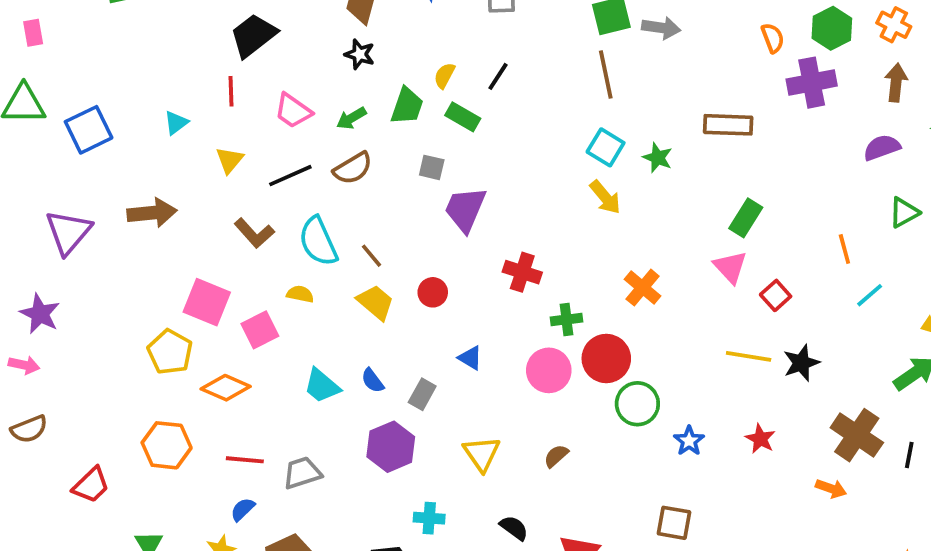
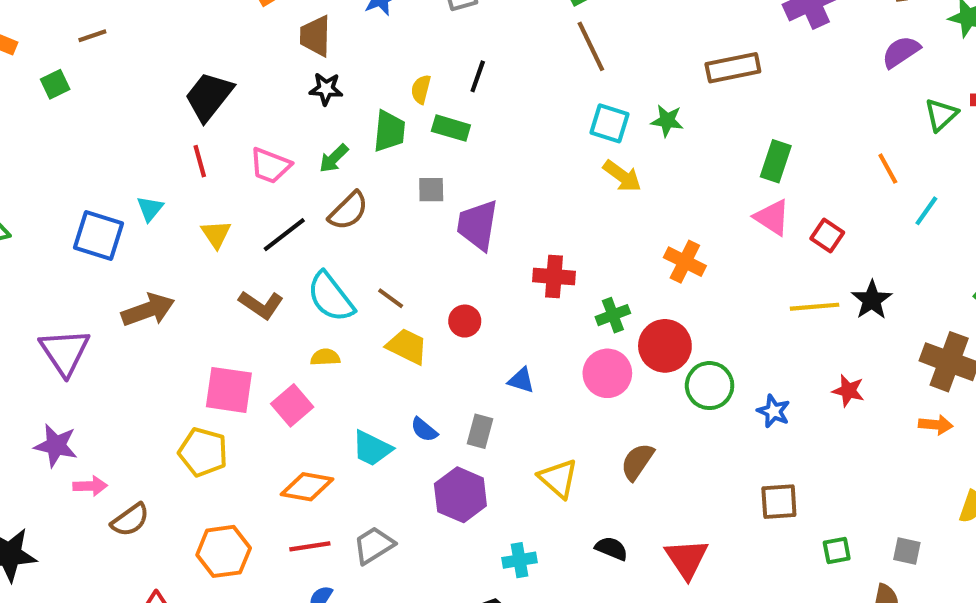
blue square: (89, 130) -> (99, 236), moved, turned -33
pink arrow: (24, 365) -> (90, 486), moved
orange diamond: (226, 388) -> (307, 487), moved
brown semicircle: (29, 429) -> (130, 520), moved
brown semicircle: (556, 456) -> (637, 462), size x1.4

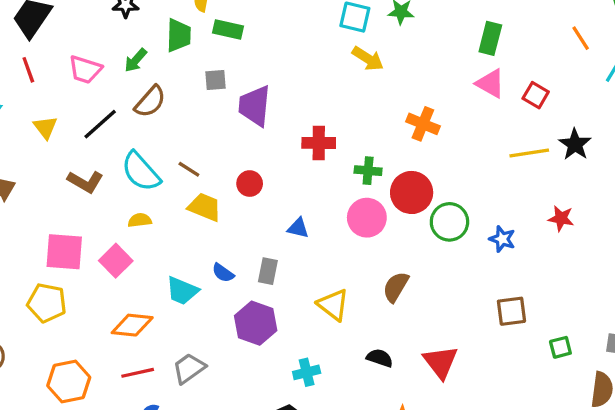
green cross: (613, 315) -> (368, 171), turned 30

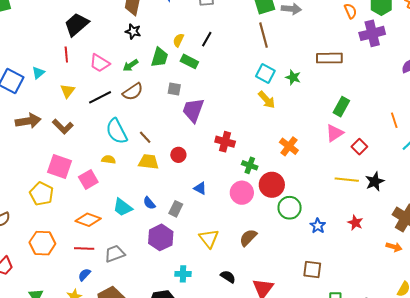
pink triangle: (490, 84) -> (335, 133), turned 42
brown L-shape: (85, 182) -> (63, 127), moved
yellow trapezoid: (205, 207) -> (149, 162), turned -30

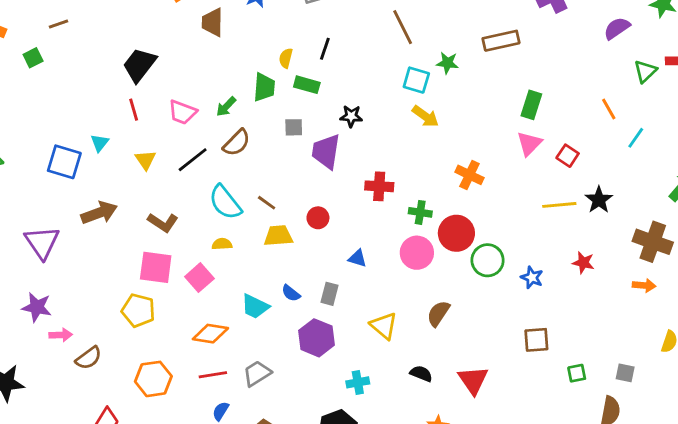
black star: (133, 31) -> (351, 116), moved
green star: (293, 77) -> (447, 63), moved
brown L-shape: (63, 127) -> (163, 222), moved

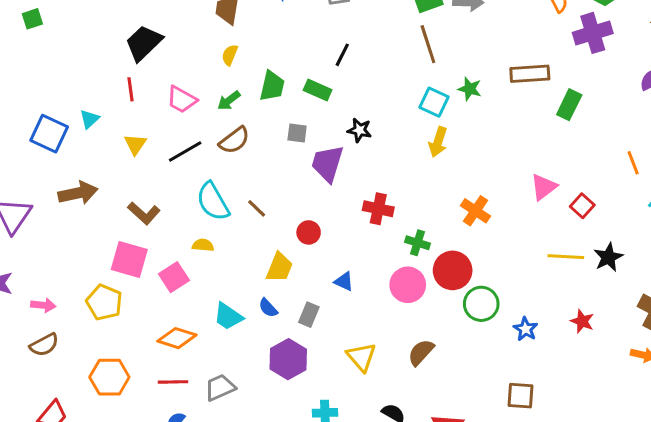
yellow semicircle: (286, 58) -> (230, 55), moved
green rectangle: (531, 105) -> (569, 105), moved
yellow arrow: (425, 116) -> (438, 142), turned 64
yellow trapezoid: (278, 236) -> (279, 267), moved, turned 108
pink arrow: (61, 335) -> (43, 305), moved

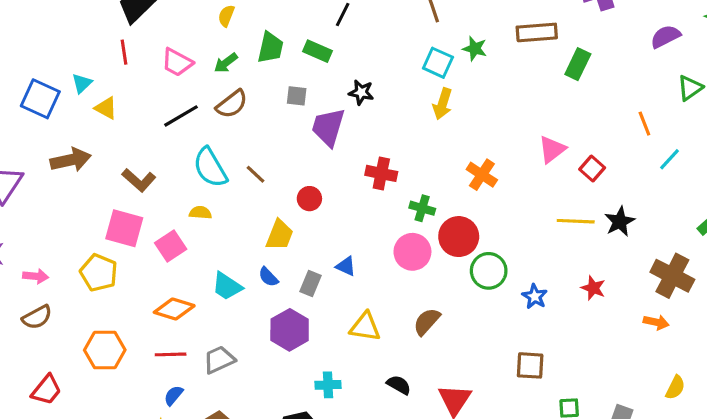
yellow triangle: (135, 144) -> (106, 108), moved, turned -35
blue triangle: (344, 281) -> (346, 266), moved
yellow triangle: (361, 357) -> (365, 327), turned -40

